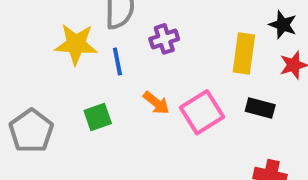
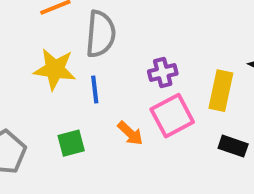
purple cross: (164, 39) -> (163, 73), moved
pink square: (202, 112) -> (172, 116), moved

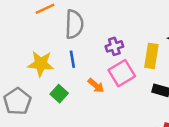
yellow star: (55, 69) -> (41, 64), moved
green square: (71, 143) -> (59, 94), turned -30

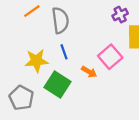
purple cross: (114, 46) -> (120, 15), moved
green square: (59, 94) -> (57, 85), size x1.6

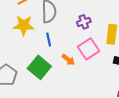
purple cross: (120, 15) -> (84, 22), moved
yellow star: (36, 61) -> (24, 25), moved

